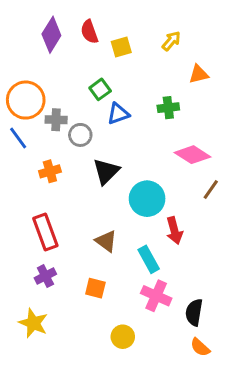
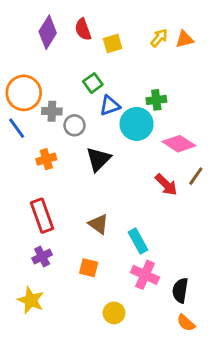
orange triangle: (199, 74) -> (185, 39), moved
cyan circle: (147, 199) -> (137, 124), moved
red arrow: (174, 231) -> (166, 185), moved, turned -30

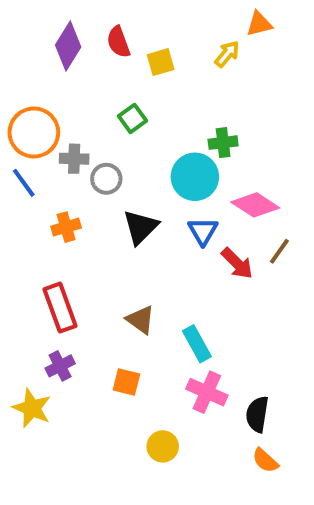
orange triangle: (185, 39) -> (259, 24), moved
blue triangle: (110, 106) -> (203, 231), moved, turned -40
yellow star: (31, 300) -> (32, 408), moved

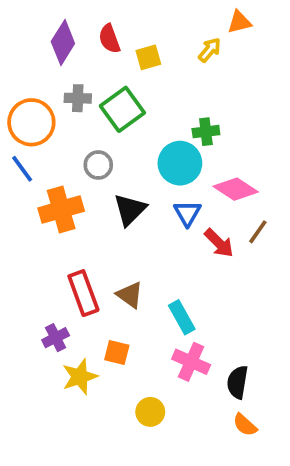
green square: (132, 118) -> (122, 109), size x1.6
gray cross: (74, 159) -> (78, 98), moved
orange cross: (66, 227) -> (61, 210), size x1.6
red rectangle: (60, 308) -> (83, 293), moved
yellow star: (32, 408) -> (80, 377), moved, turned 30

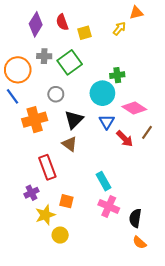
brown triangle: (130, 295) -> (70, 144), moved
yellow circle: (150, 412) -> (60, 235), moved

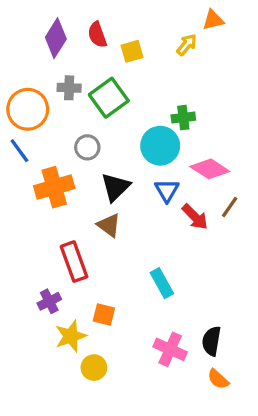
pink cross: (109, 206) -> (170, 349), moved

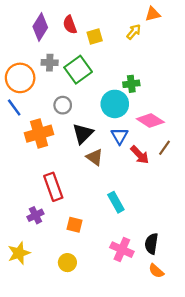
brown triangle: (109, 225) -> (95, 157), moved
yellow star: (71, 336) -> (19, 253), moved

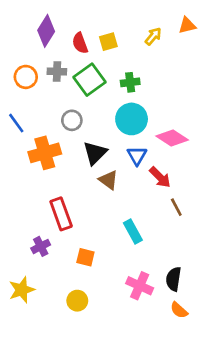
orange triangle: (153, 14) -> (187, 25), moved
red semicircle: (70, 25) -> (80, 43), moved
orange circle: (20, 78) -> (26, 77), moved, size x0.7
green cross: (131, 84) -> (130, 82), moved
brown line: (164, 148) -> (176, 207), moved, turned -63

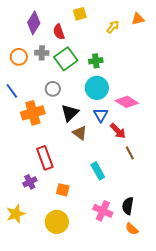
yellow square: (108, 42) -> (80, 14), moved
yellow circle: (77, 301) -> (57, 222), size x1.5

